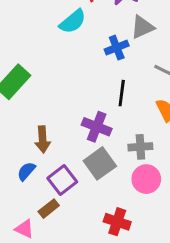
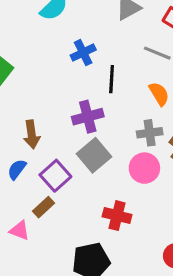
blue cross: (117, 48) -> (83, 53), moved
purple cross: (97, 127) -> (88, 117), turned -32
gray cross: (140, 147) -> (150, 133), moved

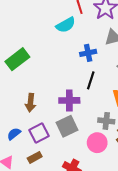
blue cross: (83, 53) -> (88, 53), moved
blue semicircle: (17, 169) -> (14, 134), moved
brown rectangle: (44, 207) -> (35, 157), moved

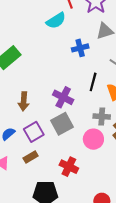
black line: (91, 80) -> (93, 82), moved
purple cross: (69, 100) -> (63, 97), turned 30

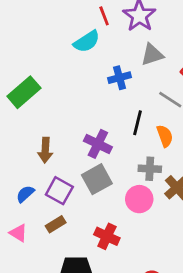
purple square: (34, 132) -> (59, 191), turned -30

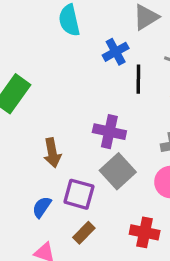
cyan semicircle: (87, 42) -> (69, 20), turned 124
black line: (138, 123) -> (138, 79), moved

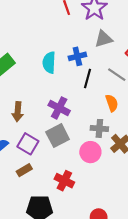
cyan semicircle: (69, 20) -> (49, 63), moved

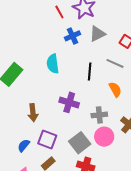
blue cross: (77, 56) -> (72, 36), moved
gray cross: (99, 128) -> (99, 115), moved
gray square: (58, 136) -> (80, 143), moved

